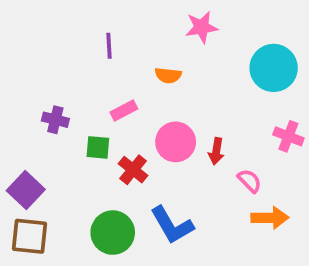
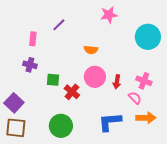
purple line: (109, 46) -> (59, 25), turned 48
orange semicircle: (168, 75) -> (91, 50), moved
pink rectangle: (124, 110) -> (33, 39), moved, turned -56
pink cross: (288, 136) -> (144, 81), moved
blue L-shape: (172, 225) -> (110, 122), moved, turned 115

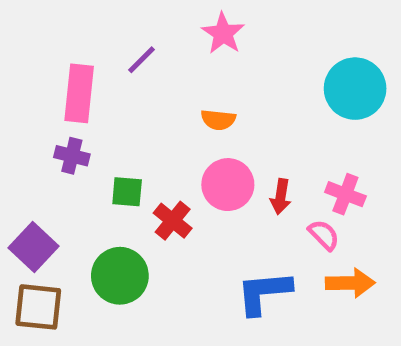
pink star: (109, 15) -> (223, 33), moved, turned -30
pink rectangle: (33, 39) -> (79, 93), size x1.6
green circle: (61, 126) -> (120, 276), moved

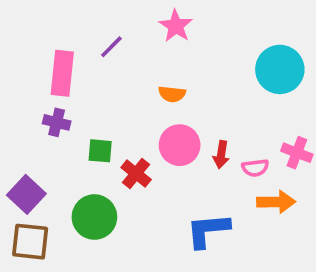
pink cross: (345, 194) -> (297, 153), moved
pink semicircle: (324, 235) -> (255, 168), moved, turned 128
orange arrow: (350, 283) -> (276, 202), moved

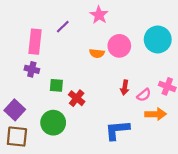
pink circle: (180, 145) -> (119, 46), moved
pink semicircle: (255, 168) -> (144, 95), turned -32

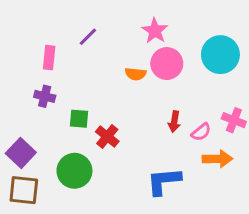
pink star: (99, 15) -> (155, 31), moved
pink rectangle: (35, 42) -> (49, 58), size x0.7

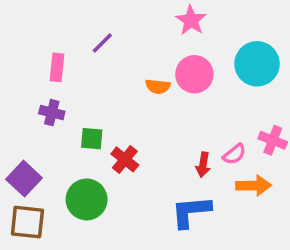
pink star: (155, 31) -> (191, 20), moved
red arrow: (174, 122) -> (203, 165), moved

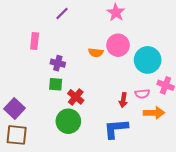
purple line: (102, 43) -> (62, 13), moved
cyan circle: (257, 64) -> (148, 60), moved
purple cross: (52, 113) -> (58, 63), moved
pink semicircle: (234, 154) -> (142, 94), turned 32
green circle: (87, 199) -> (68, 121), moved

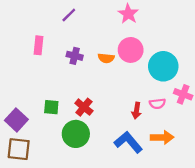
purple cross: (58, 63) -> (75, 56), moved
green square: (56, 84) -> (51, 107), moved
orange arrow: (154, 113) -> (162, 137), moved
blue L-shape: (116, 129) -> (128, 142), turned 55

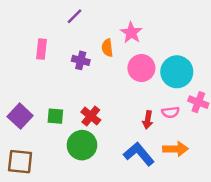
pink star: (128, 14) -> (131, 33), moved
pink circle: (131, 50) -> (141, 68), moved
orange semicircle: (106, 58) -> (107, 48), moved, turned 77
purple square: (16, 120) -> (20, 116), moved

